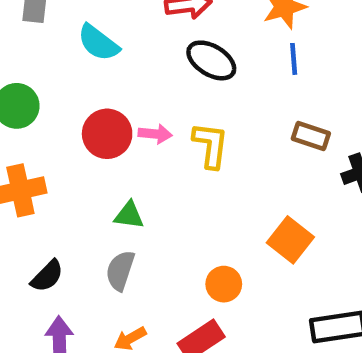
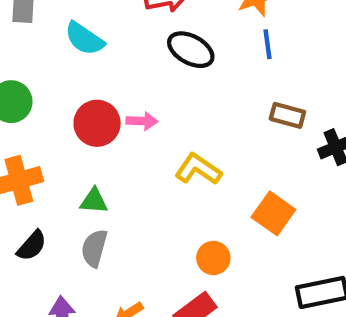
yellow L-shape: (211, 145) -> (198, 169), moved, turned -60
green triangle: (129, 215) -> (94, 201), moved
gray semicircle: (120, 270) -> (94, 248), moved
black semicircle: (47, 276) -> (32, 246), moved

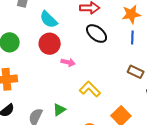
red circle: (97, 123) -> (50, 44), moved
green triangle: (94, 201) -> (59, 110), moved, turned -48

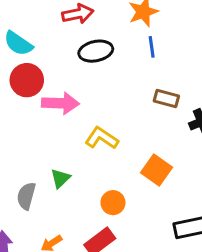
black ellipse: (97, 34) -> (96, 51), turned -40
pink arrow: (68, 62) -> (60, 103), size x1.6

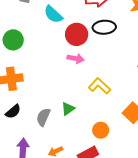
red circle: (27, 80) -> (77, 34), moved
pink arrow: (60, 103) -> (75, 59), size x0.7

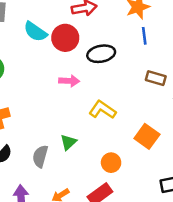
black ellipse: (104, 27) -> (101, 54), moved
red circle: (77, 34) -> (65, 38), moved

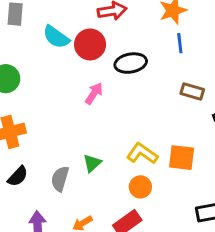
pink arrow: (69, 81) -> (94, 93), turned -60
yellow L-shape: (102, 110) -> (142, 153), moved
orange square: (147, 136) -> (182, 158), turned -30

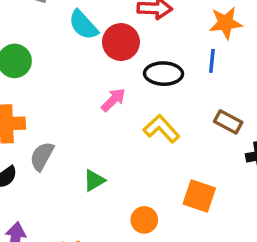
blue line: (180, 43) -> (212, 61), moved
yellow L-shape: (142, 153) -> (161, 129), moved
gray semicircle: (60, 179) -> (42, 156), moved

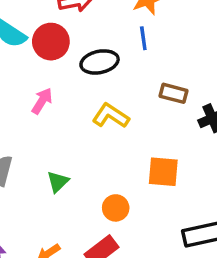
pink arrow: (113, 100) -> (42, 101), moved

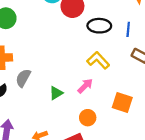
blue line: (143, 38) -> (128, 29), moved
pink arrow: (42, 101) -> (85, 86), moved

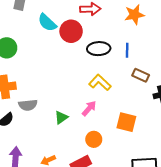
gray semicircle: (23, 78) -> (28, 105), turned -120

